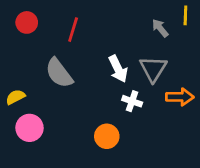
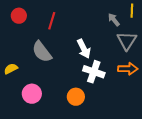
gray triangle: (153, 69) -> (127, 41), moved
white cross: (132, 101) -> (94, 72), size x1.5
pink circle: (30, 128) -> (32, 94), moved

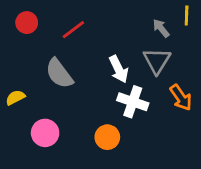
red line: (52, 21) -> (73, 30), turned 36
gray triangle: (127, 41) -> (157, 61), moved
orange arrow: (128, 69) -> (181, 98), turned 54

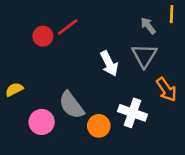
red circle: (27, 23) -> (43, 36), moved
gray semicircle: (59, 73) -> (71, 105), moved
white cross: (133, 102) -> (133, 113), moved

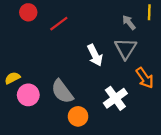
red circle: (43, 36) -> (28, 12), moved
white cross: (133, 113) -> (115, 98), turned 35
pink circle: (42, 122) -> (28, 95), moved
orange circle: (99, 126) -> (78, 116), moved

